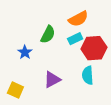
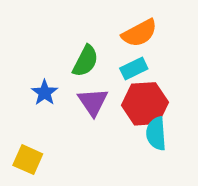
red hexagon: (94, 48) -> (145, 104), moved
purple triangle: (52, 80) -> (93, 102), moved, turned -36

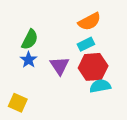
green semicircle: (85, 61) -> (30, 39), moved
cyan semicircle: (156, 134) -> (100, 86), turned 84

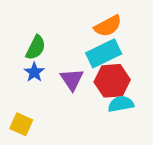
cyan rectangle: (86, 44) -> (104, 53), size x1.6

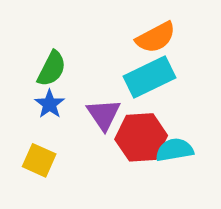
red hexagon: (112, 81) -> (141, 137), moved
yellow square: (21, 124) -> (39, 160), moved

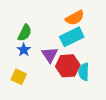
cyan semicircle: (174, 150) -> (84, 72), turned -78

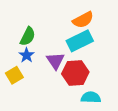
cyan semicircle: (84, 72) -> (91, 97), moved, turned 90
yellow square: (19, 77) -> (14, 75), moved, turned 35

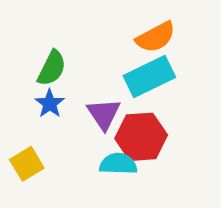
yellow square: (14, 75) -> (27, 164), moved
cyan semicircle: (91, 97) -> (118, 164), moved

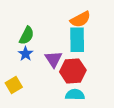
cyan rectangle: (149, 77) -> (77, 40), turned -65
cyan semicircle: (118, 164) -> (75, 95), moved

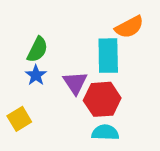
orange semicircle: (80, 19) -> (129, 27), moved

